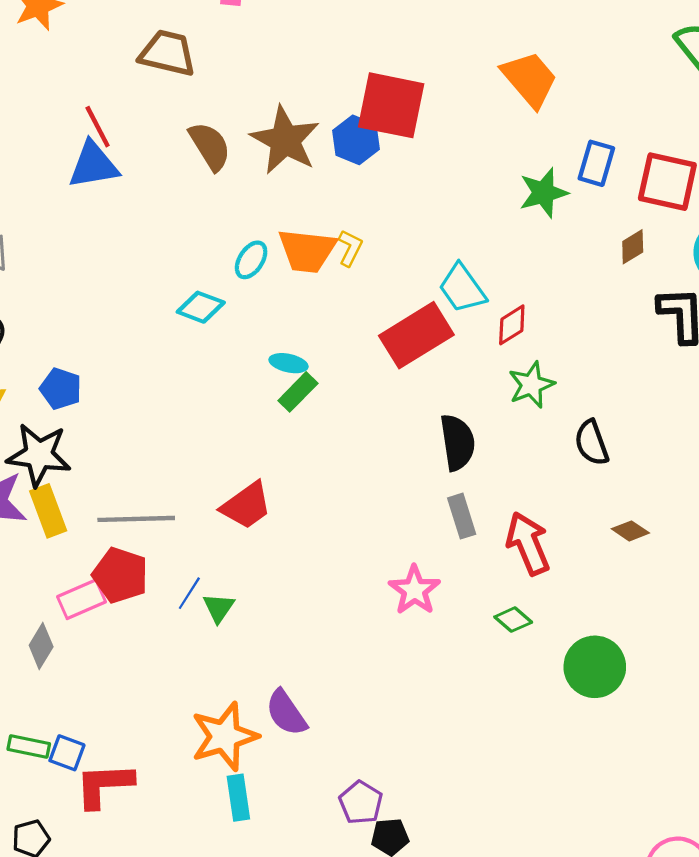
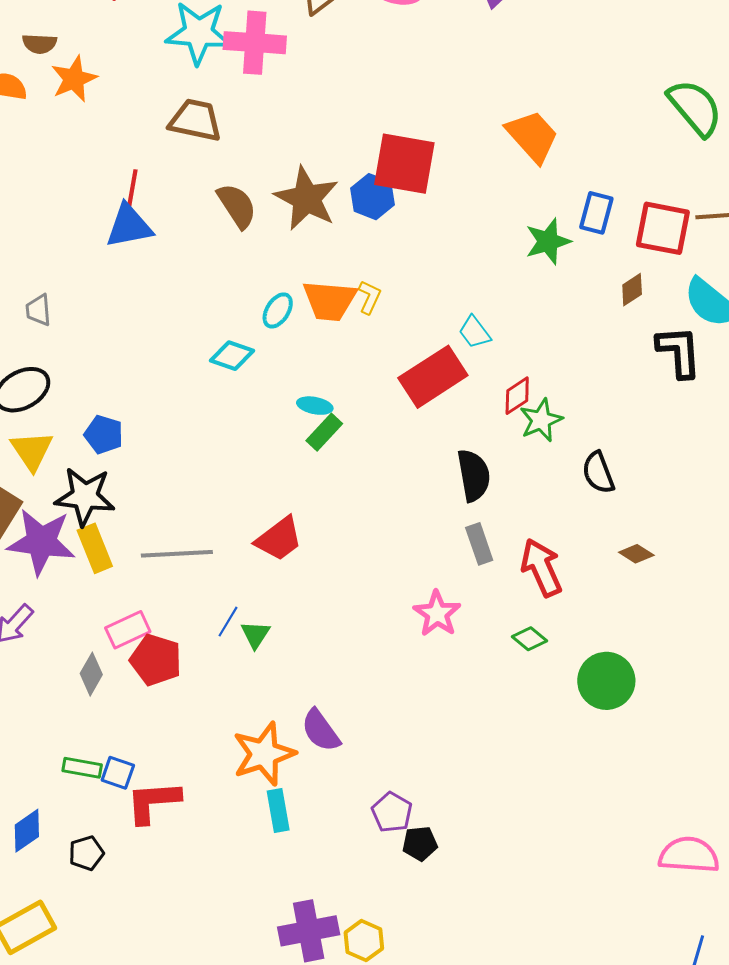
red line: (98, 127) -> (132, 190), turned 39
cyan trapezoid: (462, 288) -> (475, 332), size x0.7
red diamond: (512, 325) -> (517, 396), moved
red pentagon: (120, 575) -> (156, 660), moved

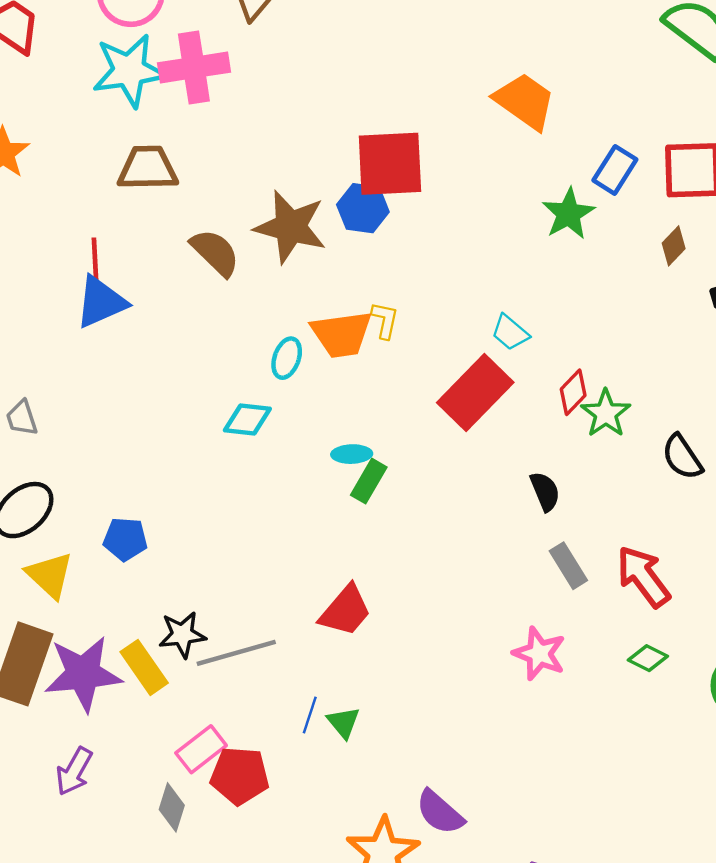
blue rectangle: (596, 213) -> (615, 170), turned 30
black semicircle: (474, 475) -> (545, 491), size x0.7
black star: (85, 496) -> (182, 635), moved, size x0.7

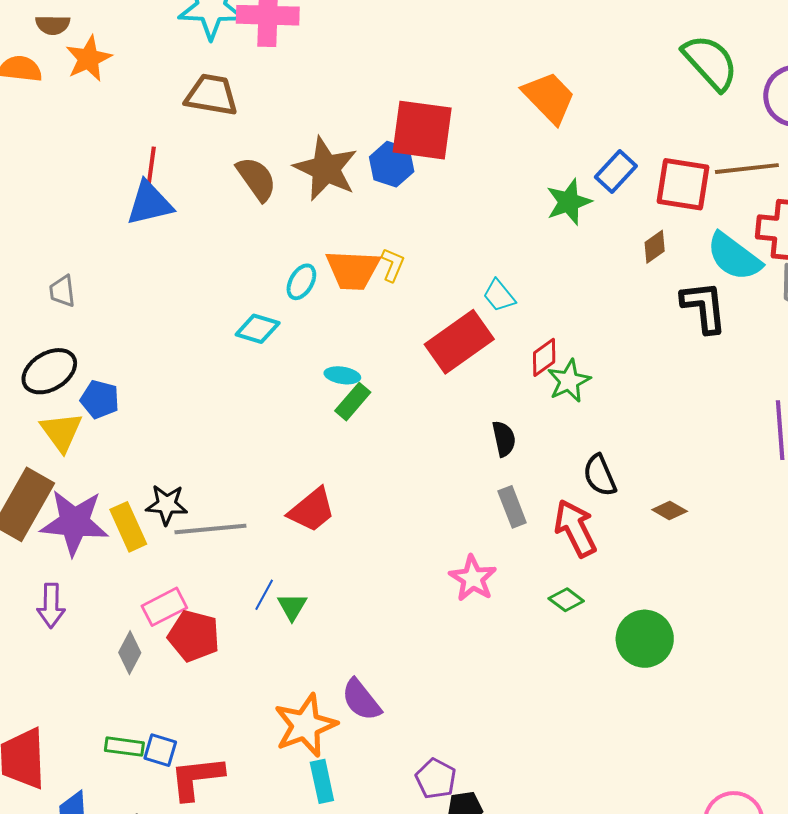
black semicircle: (682, 457) -> (600, 475), moved
blue pentagon: (125, 539) -> (100, 399), moved
purple arrow: (74, 771) -> (51, 606), turned -39

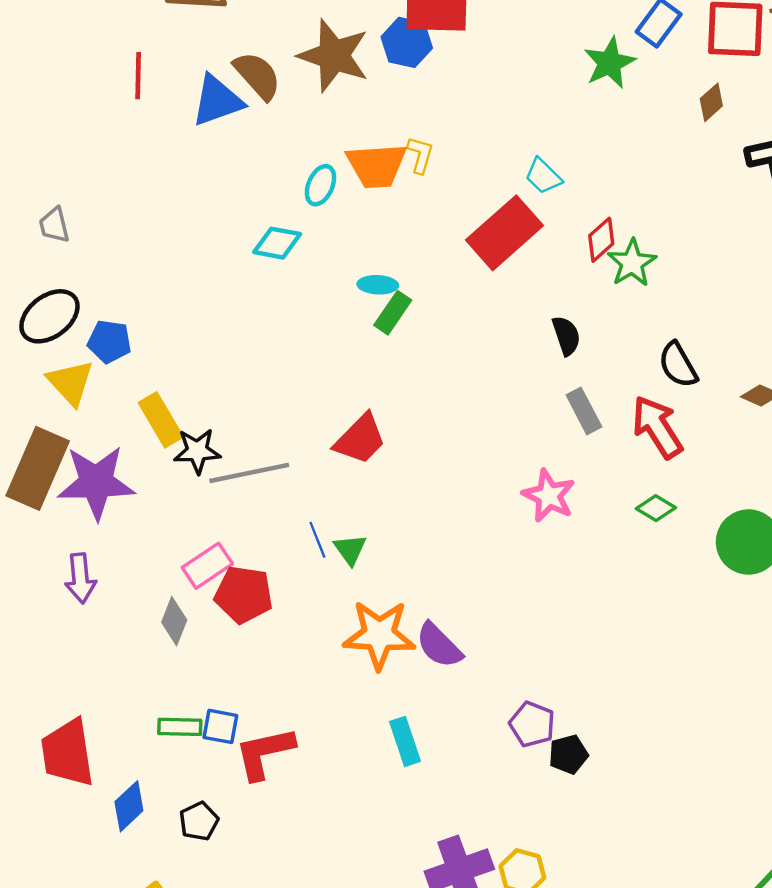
blue triangle: (149, 203) -> (217, 101), moved
yellow rectangle: (128, 527) -> (161, 420), moved
blue line: (264, 595) -> (317, 540), turned -44
orange star: (305, 725) -> (379, 635), moved, turned 30

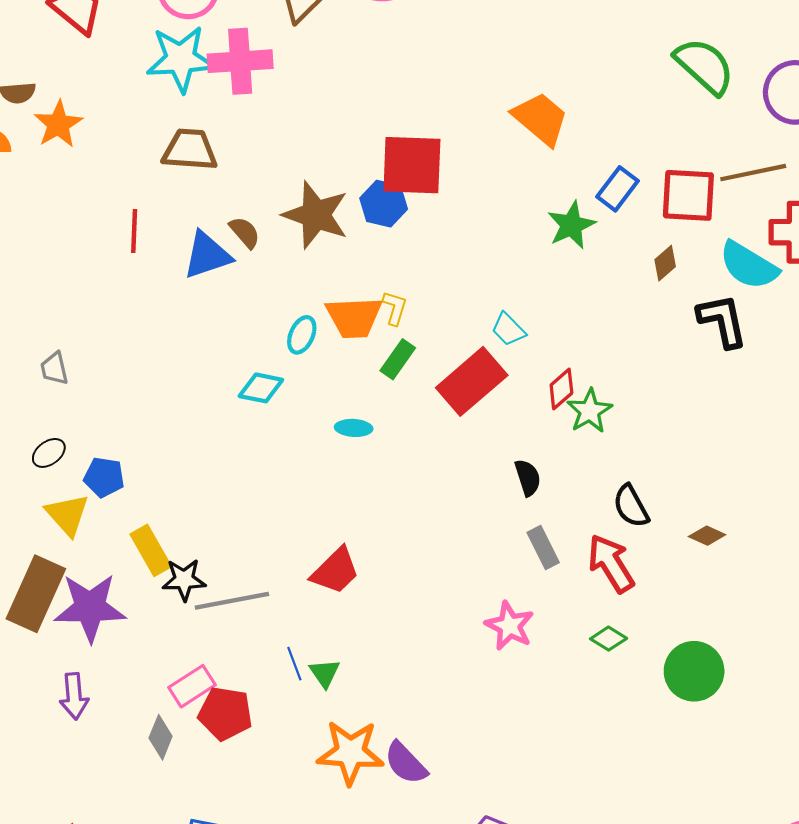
brown semicircle: (257, 76) -> (245, 232), size x0.7
green rectangle: (393, 313) -> (398, 359), moved
black ellipse: (49, 316) -> (49, 453), size x0.6

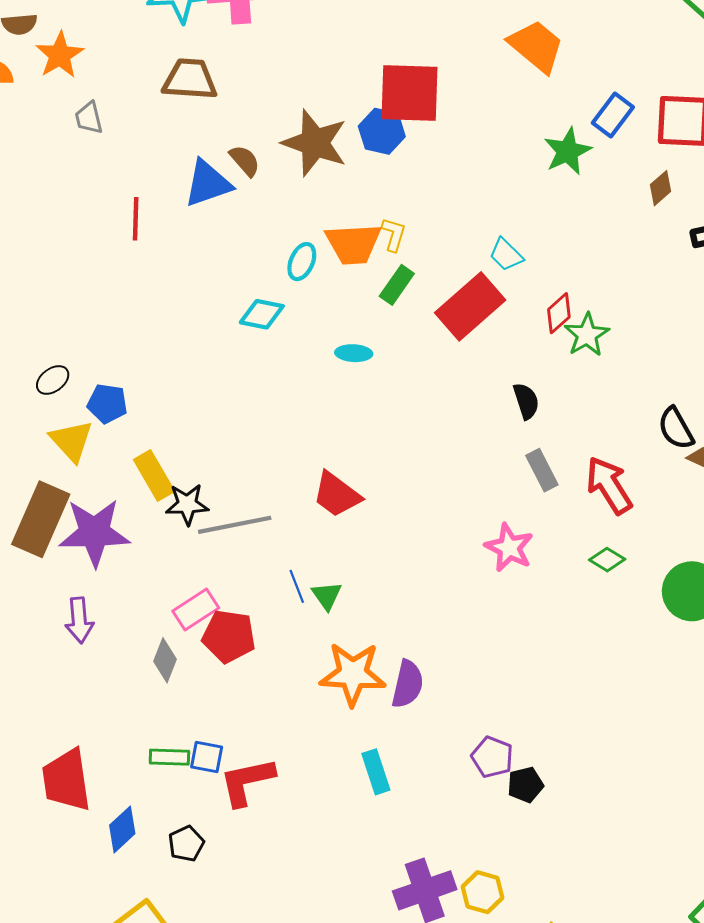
red line: (134, 231) -> (136, 219), moved
gray trapezoid: (54, 368) -> (89, 118), moved
black semicircle: (631, 506) -> (676, 428), moved
red trapezoid: (335, 571) -> (337, 495), turned 82
purple semicircle: (406, 763) -> (407, 684), turned -123

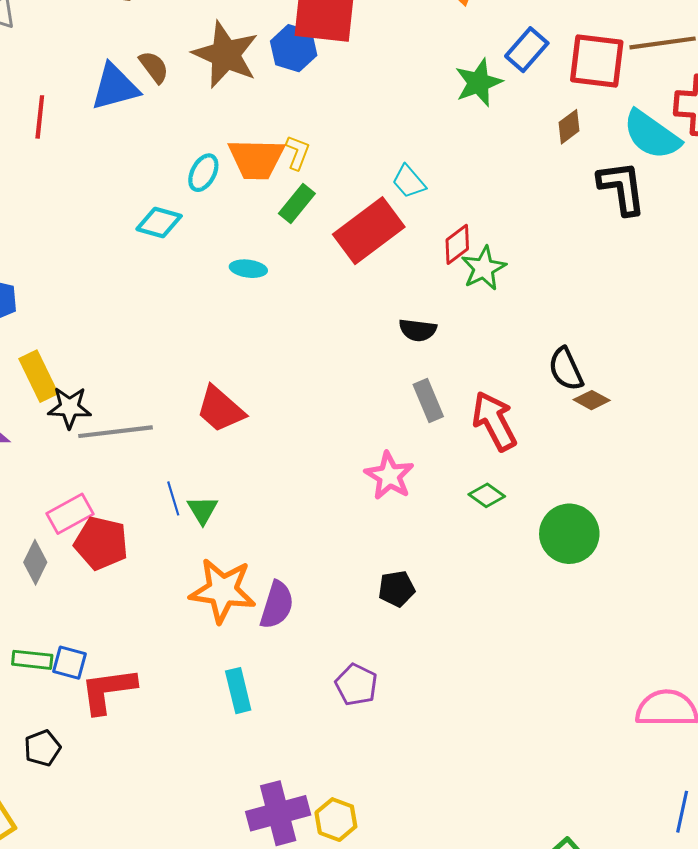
black semicircle: (526, 401) -> (418, 330), turned 111
black pentagon: (525, 785) -> (397, 589), moved

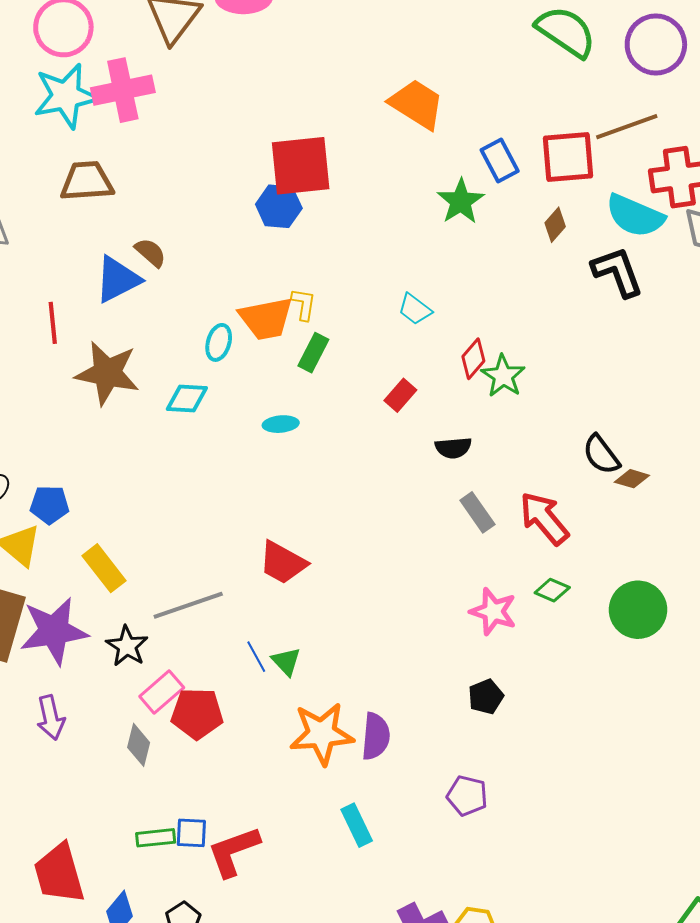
blue rectangle: (527, 50) -> (500, 160), turned -57
brown star: (226, 55) -> (107, 373), moved
red rectangle: (369, 231) -> (400, 395), moved, size x0.5
black star: (69, 408) -> (127, 646), moved, turned -30
pink star: (389, 476) -> (493, 612), moved

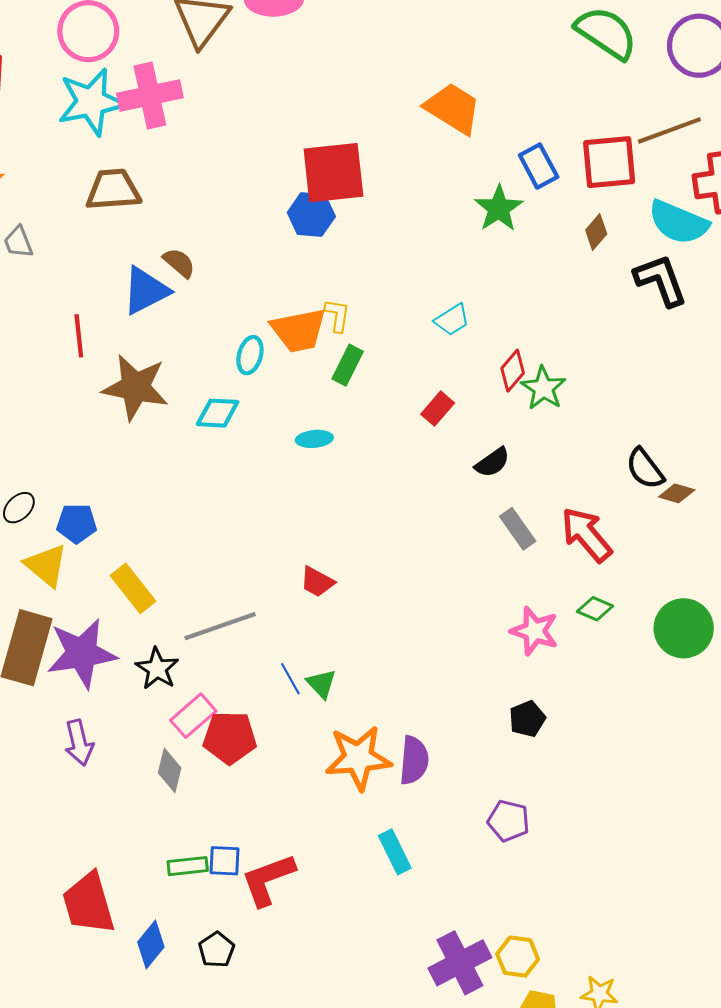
cyan trapezoid: (415, 309) -> (452, 320), turned -69
black semicircle: (453, 448) -> (492, 462), turned -30
red trapezoid: (283, 563) -> (317, 582), size x0.7

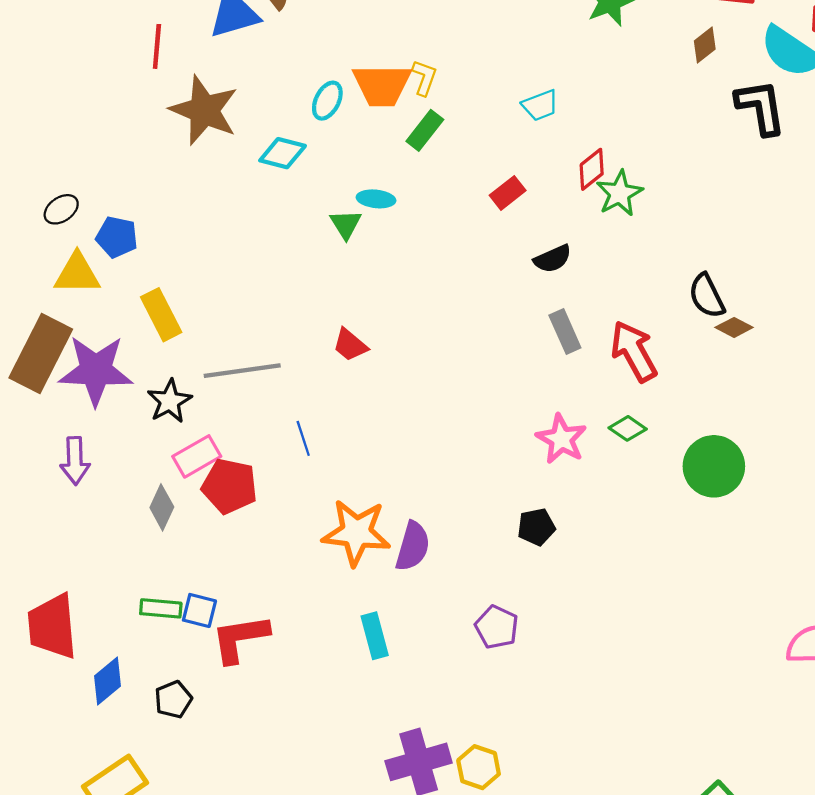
yellow triangle: (46, 565) -> (77, 274), turned -51
green triangle: (321, 684) -> (346, 224), moved

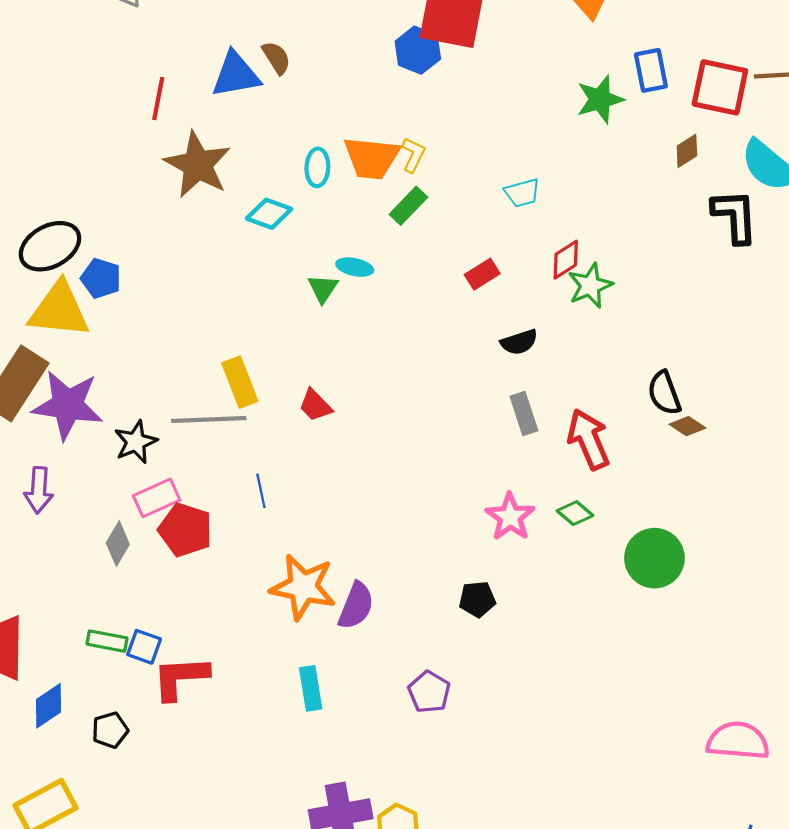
cyan ellipse: (327, 101) -> (317, 167), turned -30
black ellipse: (61, 209) -> (50, 246), size x1.8
yellow triangle: (77, 274) -> (59, 310), size x1.4
yellow rectangle: (161, 315) -> (240, 382), moved

